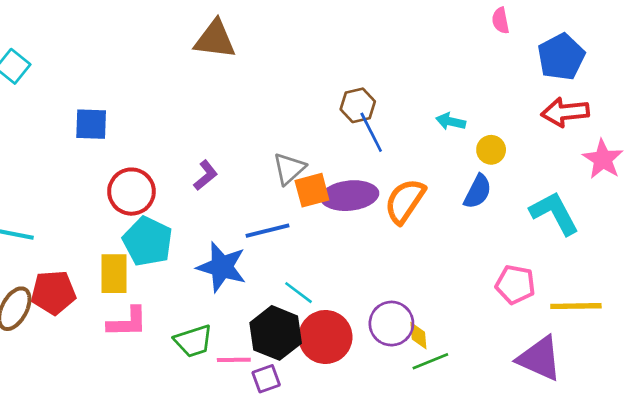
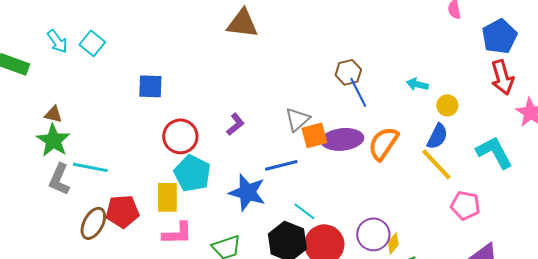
red arrow: (565, 112) -> (502, 77), turned -100
yellow line: (576, 306) -> (436, 164), moved, turned 48
yellow diamond: (418, 336) -> (393, 243), turned 45

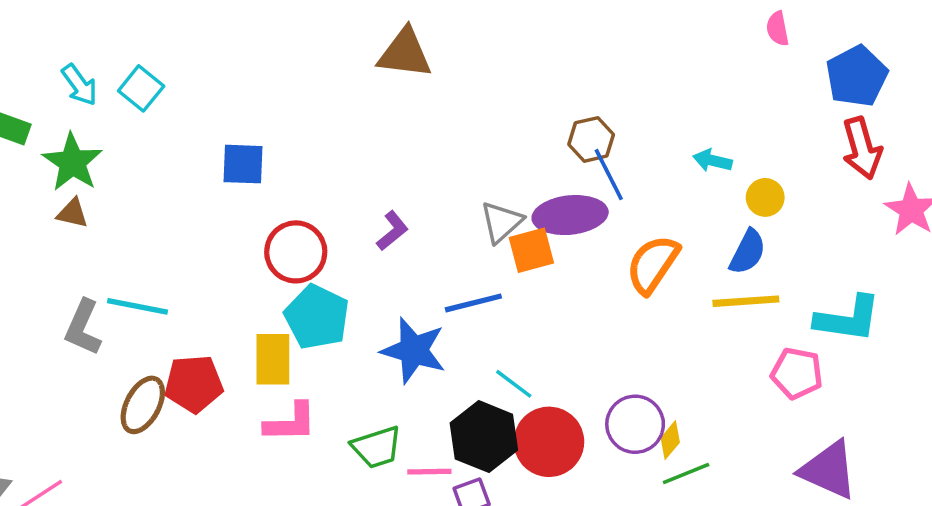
purple ellipse: (342, 139) -> (570, 215), moved
green star: (53, 140) -> (72, 162), moved
cyan L-shape: (494, 152) -> (848, 319), moved, turned 126
yellow line: (436, 164) -> (746, 301), turned -51

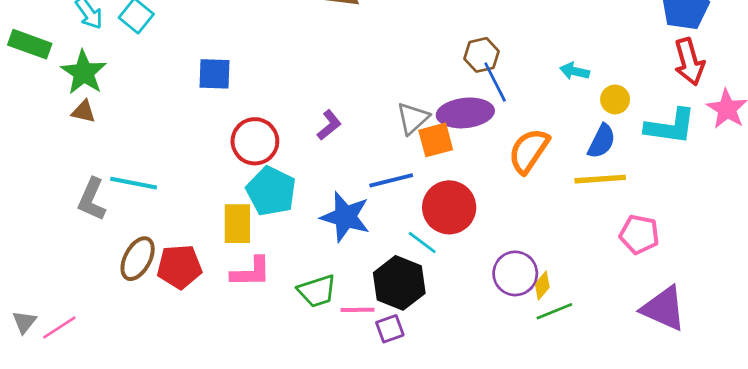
cyan L-shape: (848, 319) -> (670, 126), moved
red pentagon: (194, 384) -> (179, 267), moved
red circle: (549, 442) -> (449, 207), moved

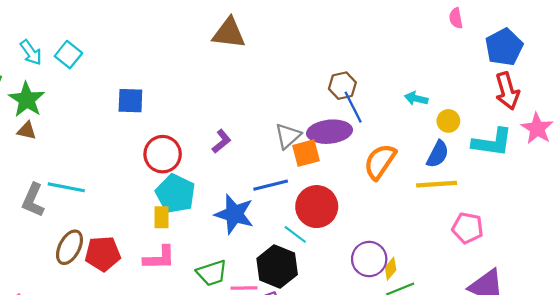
yellow rectangle: (237, 224) -> (162, 217), moved, size x0.7

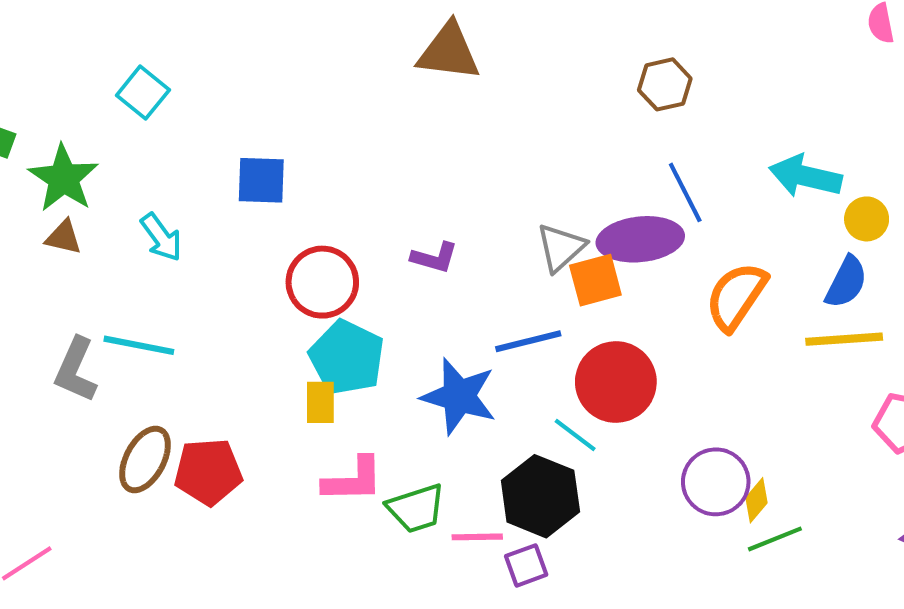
cyan arrow: (31, 52) -> (161, 237), moved
brown hexagon: (342, 86) -> (665, 84), moved
cyan arrow: (416, 98) -> (805, 176), size x1.6
purple L-shape: (221, 141) -> (434, 258), turned 55
pink L-shape: (159, 258) -> (353, 480), moved

